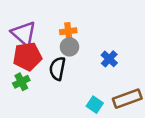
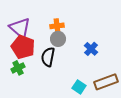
red pentagon: (27, 56) -> (23, 47), turned 30

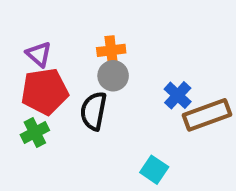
purple triangle: (20, 28) -> (39, 54), size x0.6
red pentagon: (23, 47) -> (45, 91), turned -30
brown rectangle: (106, 82) -> (207, 115), moved

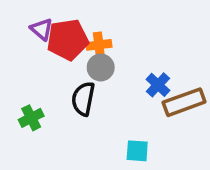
purple triangle: (39, 54) -> (42, 29), moved
red pentagon: (45, 91) -> (68, 40), moved
cyan square: (154, 170) -> (137, 151), turned -30

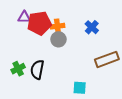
purple triangle: (42, 29) -> (24, 17), turned -40
blue cross: (158, 85) -> (92, 27), moved
black semicircle: (83, 99) -> (37, 70), moved

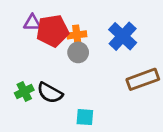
blue cross: (92, 27) -> (123, 36), size x1.5
black semicircle: (37, 70) -> (50, 93), turned -72
cyan square: (80, 88) -> (85, 117), moved

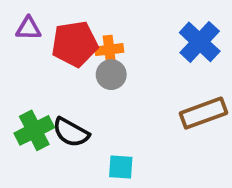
purple triangle: (32, 23) -> (28, 28), moved
blue cross: (123, 36) -> (200, 42), moved
green cross: (24, 91) -> (34, 130), size x1.4

